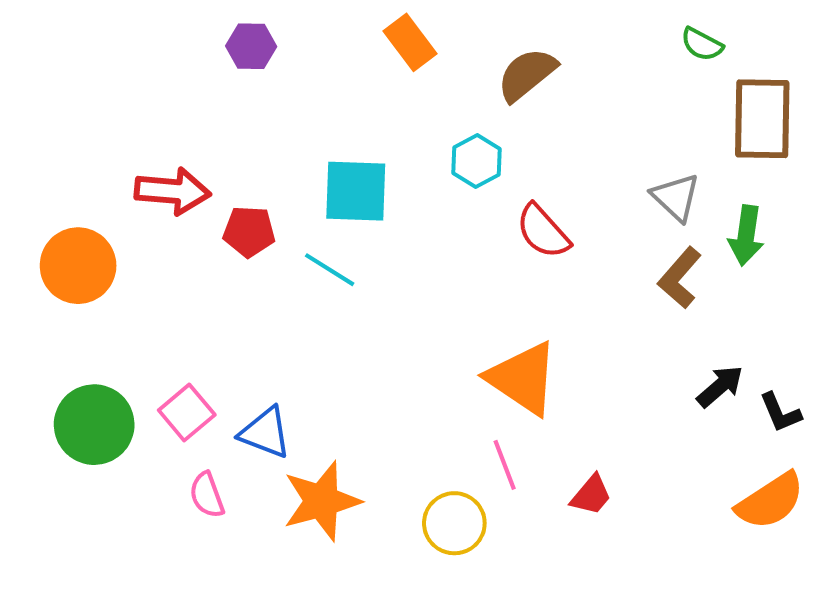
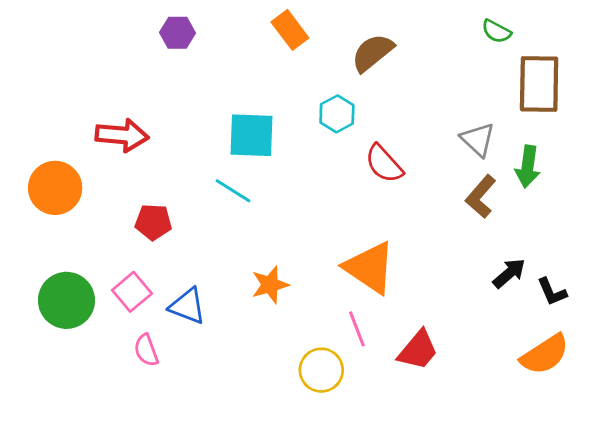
red pentagon: (249, 231) -> (153, 222), moved
red trapezoid: (591, 495) -> (418, 350), size x1.4
orange star: (322, 501) -> (270, 285), moved, size x0.7

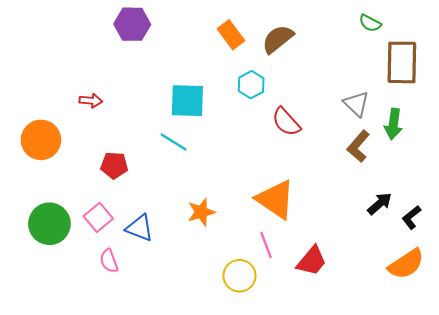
orange rectangle: (290, 30) -> (231, 35), moved
purple hexagon: (178, 33) -> (132, 24), size x1.4
red arrow: (122, 135) -> (91, 101), size x0.6
black L-shape: (552, 292) -> (411, 217), turned 75

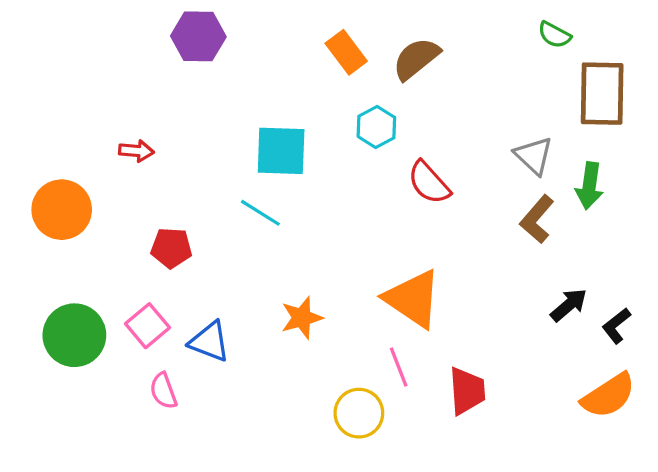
red trapezoid: (312, 261) -> (467, 391), turned -44

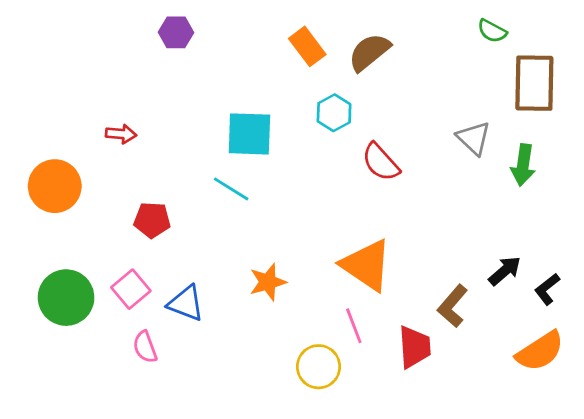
purple hexagon: (198, 36) -> (176, 32), size x0.7
brown L-shape: (537, 219) -> (453, 306), moved

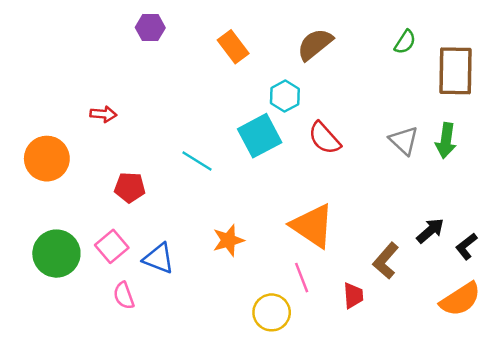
green semicircle: (492, 31) -> (405, 42), moved, turned -85
orange rectangle: (307, 46) -> (233, 47), moved
cyan square: (249, 134) -> (260, 136), moved, turned -30
gray triangle: (474, 138) -> (404, 141), moved
red trapezoid: (414, 347) -> (353, 296), size x0.7

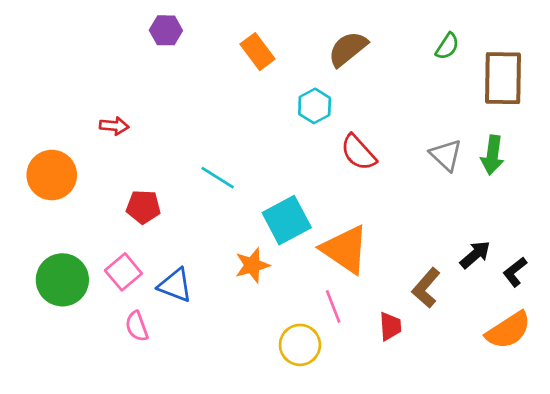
cyan square: (260, 136) -> (287, 220), moved

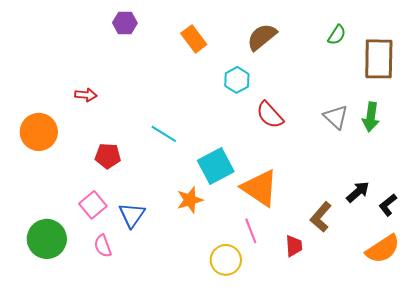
green circle: (62, 280) -> (47, 239), moved
blue triangle: (175, 285) -> (132, 215), turned 44

